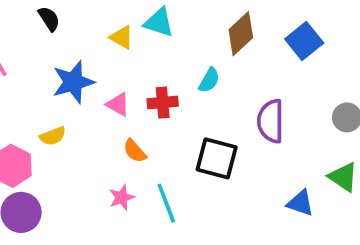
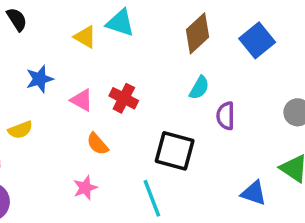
cyan semicircle: (209, 80) -> (199, 88), moved
blue star: (73, 82) -> (40, 79), size x0.7
red cross: (163, 103) -> (124, 98), turned 32
purple semicircle: (271, 121) -> (226, 116), size x0.7
cyan line: (166, 203) -> (152, 198), moved

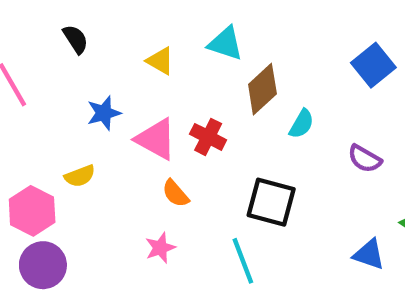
cyan triangle: (120, 23) -> (225, 43), moved
brown diamond: (198, 33) -> (262, 89), moved
pink triangle: (82, 100) -> (156, 139), size x1.5
purple semicircle: (226, 116) -> (365, 159), moved, turned -60

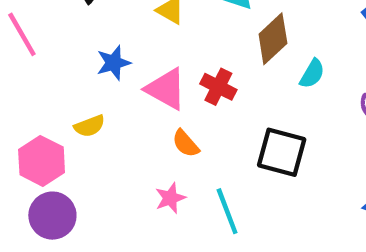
cyan line: (243, 261) -> (227, 211), moved

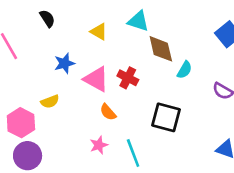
brown diamond: (273, 39) -> (161, 49), turned -60

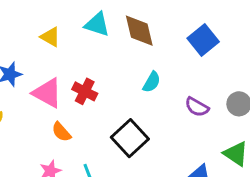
brown diamond: (161, 49) -> (139, 31), moved
black square: (166, 117) -> (130, 138), turned 32

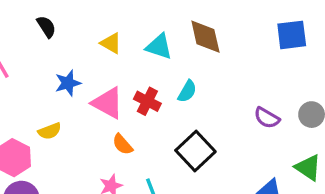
cyan triangle: (97, 24) -> (159, 47), moved
blue square: (203, 40) -> (292, 35), moved, turned 32
cyan semicircle: (152, 82) -> (187, 91), moved

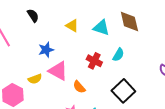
pink triangle: (108, 103) -> (58, 71), moved

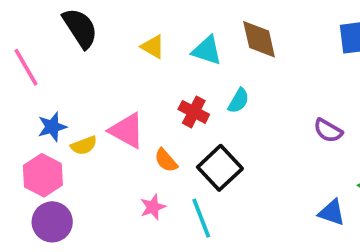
black semicircle: (33, 16) -> (80, 28), size x1.6
blue star: (46, 50) -> (52, 127), moved
black square: (123, 91) -> (220, 168), moved

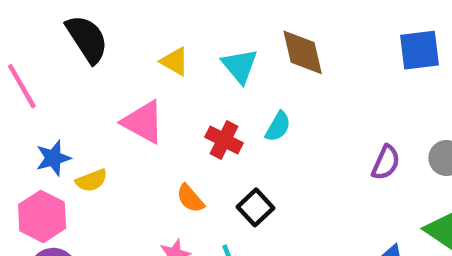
cyan triangle: (207, 50) -> (240, 66), turned 32
pink triangle: (127, 131) -> (143, 122), moved
purple semicircle: (328, 131) -> (386, 163), turned -96
black square: (220, 168) -> (255, 207), size x0.7

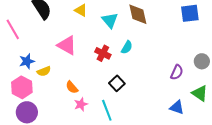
yellow triangle: (175, 61) -> (81, 10), moved
purple semicircle: (386, 163) -> (177, 72), moved
orange semicircle: (190, 198) -> (72, 87), moved

